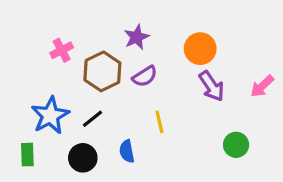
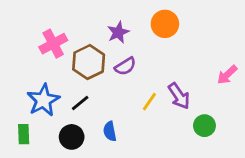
orange circle: (200, 49) -> (165, 24), moved
pink cross: (62, 50) -> (53, 44), size x1.4
purple arrow: (212, 86) -> (179, 96), moved
yellow line: (159, 122) -> (149, 102), moved, turned 48

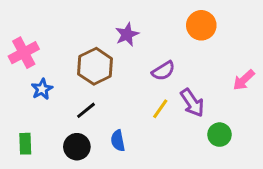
orange circle: (165, 24) -> (201, 25), moved
pink cross: (53, 44) -> (24, 53), moved
purple semicircle: (125, 66) -> (163, 71), moved
blue star: (43, 100) -> (42, 89), moved, size x0.6

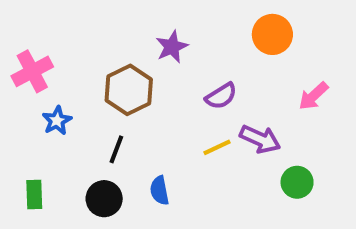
pink arrow: (244, 80) -> (313, 96), moved
purple arrow: (192, 103) -> (260, 139), turned -32
yellow line: (160, 109) -> (217, 147), turned 30
black line: (86, 110) -> (116, 149), turned -30

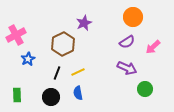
purple semicircle: (221, 96) -> (127, 42), moved
yellow line: (217, 147) -> (78, 72), moved

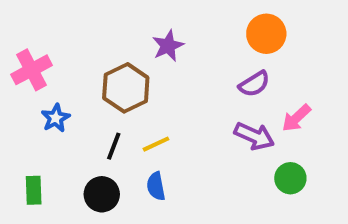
pink arrow: (153, 47) -> (296, 118), moved

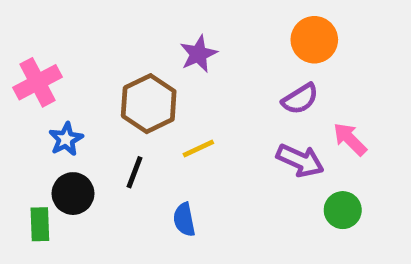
pink arrow: (296, 118) -> (350, 139), turned 88
yellow line: (156, 144) -> (198, 149), moved
black circle: (102, 194) -> (73, 194), moved

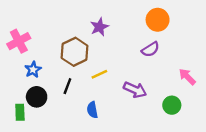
pink arrow: (350, 139) -> (187, 77), moved
purple arrow: (300, 160) -> (135, 90), moved

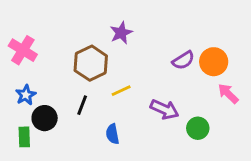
orange circle: (158, 20) -> (214, 62), moved
pink cross: (19, 41) -> (23, 50), turned -30
blue star: (33, 70) -> (26, 95), moved
green circle: (172, 105) -> (198, 128), moved

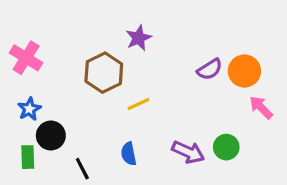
black line: (82, 105) -> (82, 169), moved, turned -48
purple arrow: (165, 109) -> (188, 152), moved

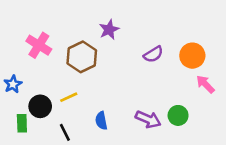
pink cross: (26, 58) -> (39, 45), moved
purple semicircle: (210, 69) -> (153, 54), moved
yellow line: (139, 104) -> (69, 97), moved
blue star: (29, 109) -> (13, 84), moved

